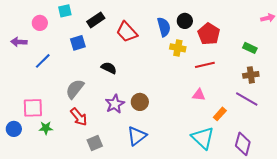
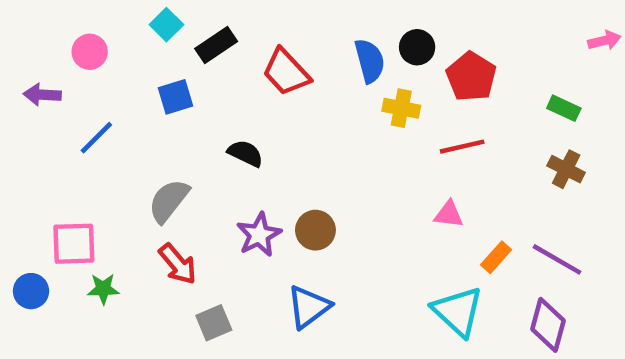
cyan square: (65, 11) -> (166, 25), moved, turned -32
brown cross: (251, 75) -> (566, 169), turned 35
purple line: (247, 99) -> (557, 259), moved

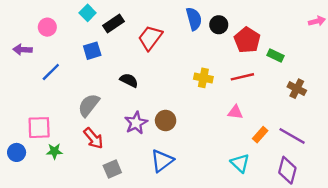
blue semicircle: (370, 61) -> (194, 19), moved
red trapezoid: (286, 72) -> (150, 38), turned 80
yellow cross: (401, 108) -> (203, 78), moved
green rectangle: (564, 108) -> (276, 55), moved
cyan triangle: (458, 311) -> (240, 163), size x0.7

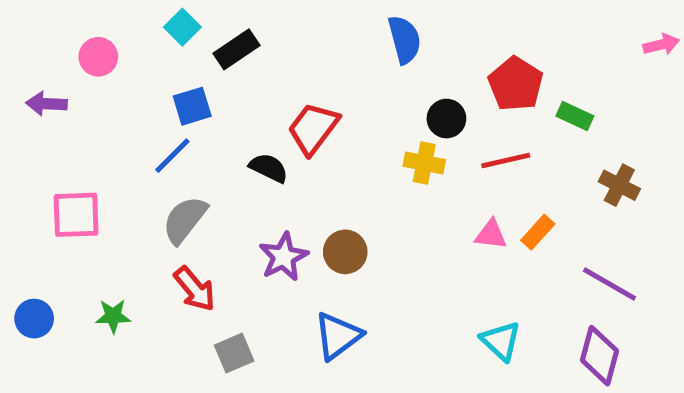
black circle: (219, 25) -> (446, 119), moved
red trapezoid: (150, 38) -> (313, 128), moved
blue line: (51, 72) -> (172, 156), moved
pink square: (39, 128) -> (76, 215), moved
orange rectangle: (260, 135) -> (538, 232), moved

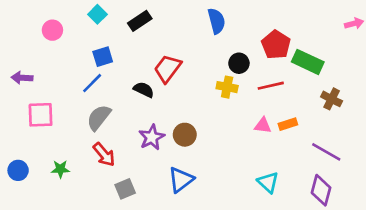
black rectangle: (237, 49) -> (140, 21), moved
purple arrow: (46, 104) -> (22, 78), moved
green rectangle: (575, 116) -> (308, 62), size x1.6
orange rectangle: (538, 232) -> (288, 124), turned 30

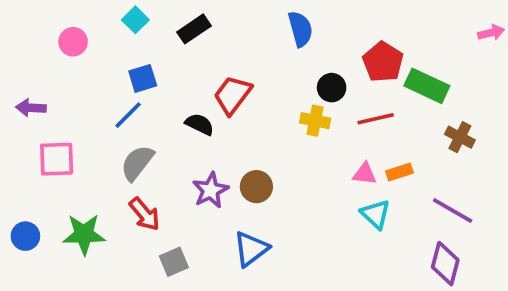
green star: (60, 169) -> (84, 234), size x1.6
cyan triangle: (268, 182) -> (376, 214), moved

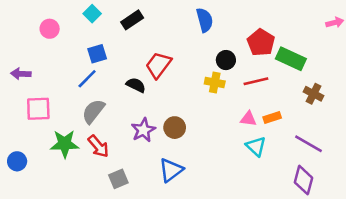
green star: (84, 234) -> (65, 144), moved

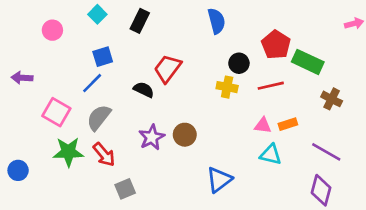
black rectangle: (132, 20) -> (140, 21), turned -30
pink square: (38, 109) -> (56, 112), moved, turned 32
cyan triangle: (256, 146) -> (271, 155), turned -30
blue triangle: (171, 170) -> (219, 180), moved

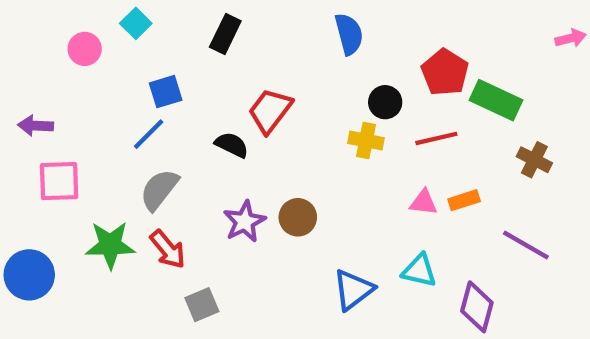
cyan square: (97, 14) -> (136, 23), moved
pink square: (56, 112) -> (59, 181), moved, turned -32
cyan triangle: (271, 155) -> (419, 271), moved
blue circle: (18, 170) -> (29, 275), size x1.5
purple diamond: (321, 190) -> (477, 307), moved

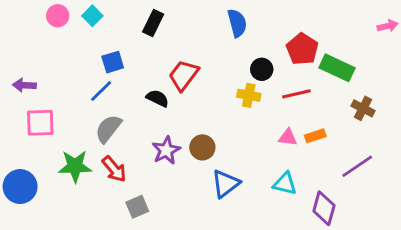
pink circle: (85, 49) -> (58, 16), moved
purple line: (526, 245) -> (357, 166), turned -64
blue triangle: (353, 290) -> (226, 184), moved

